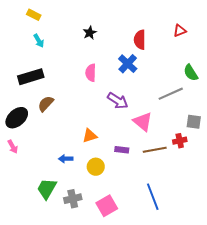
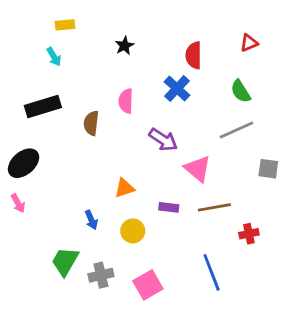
yellow rectangle: (34, 15) -> (65, 25), moved, turned -32
green semicircle: (191, 73) -> (241, 91), moved
brown semicircle: (46, 104) -> (91, 123), moved, turned -36
red cross: (180, 141) -> (249, 234), moved
blue arrow: (66, 159) -> (91, 220), turned -112

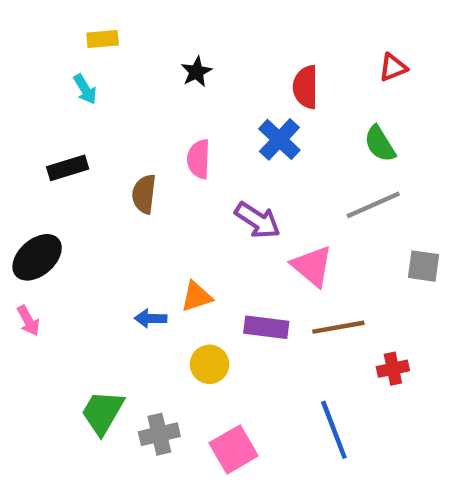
black rectangle: (43, 106) -> (68, 168), size x0.7
purple rectangle: (169, 207) -> (266, 327), size x1.4
blue arrow: (91, 220) -> (151, 318), moved, turned 114

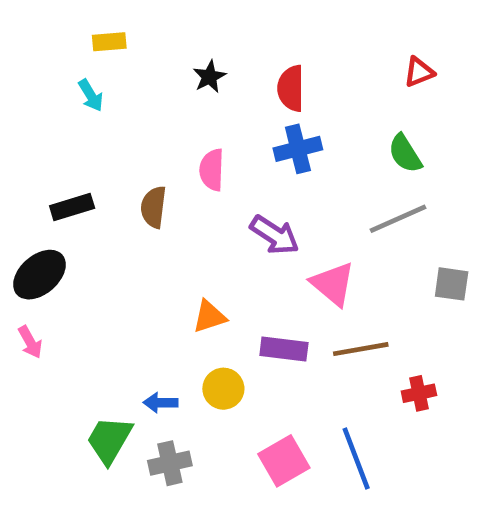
red semicircle: (306, 87) -> (291, 88), moved
blue cross: (279, 139) -> (298, 149), turned 33
black rectangle: (68, 168) -> (72, 207), moved
blue arrow: (151, 318) -> (161, 403), moved
pink square: (234, 449) -> (284, 461), moved

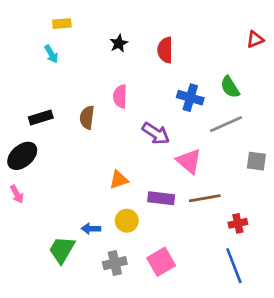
red triangle: (419, 72) -> (255, 39), moved
blue cross: (298, 149) -> (190, 98), moved, turned 30
blue line: (356, 459) -> (234, 266), moved
gray cross: (170, 463) -> (115, 263), moved

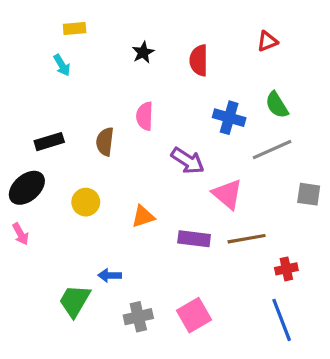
red triangle: (255, 39) -> (267, 41), moved
yellow circle: (127, 221) -> (86, 202), moved

